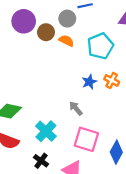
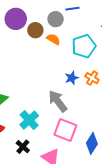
gray arrow: (76, 108) -> (58, 101), size x1.6

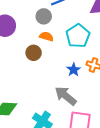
brown circle: (35, 30) -> (34, 53), moved

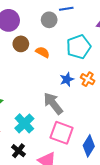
orange semicircle: (46, 36) -> (43, 52), moved
brown circle: (34, 53) -> (21, 44), moved

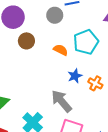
orange semicircle: (43, 52) -> (61, 50), moved
orange cross: (88, 79) -> (95, 83), moved

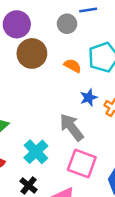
brown circle: (26, 41) -> (32, 53), size x1.5

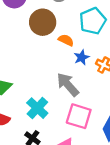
brown circle: (32, 53) -> (43, 22), moved
orange semicircle: (73, 66) -> (66, 40), moved

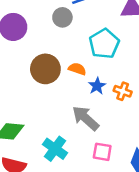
brown circle: (43, 22) -> (45, 69), moved
pink square: (79, 116) -> (102, 152), size x0.7

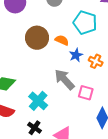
cyan pentagon: (104, 44) -> (85, 23), turned -30
pink square: (102, 152) -> (86, 93), moved

